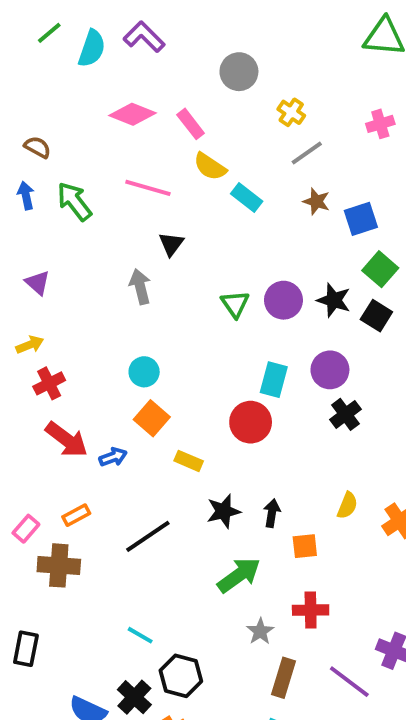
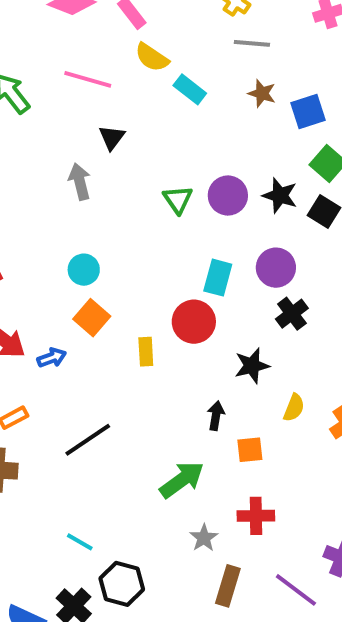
gray line: (307, 153) -> (252, 43), turned 40
yellow rectangle: (189, 461) -> (146, 352), moved, turned 64
black star: (223, 511) -> (252, 366), moved

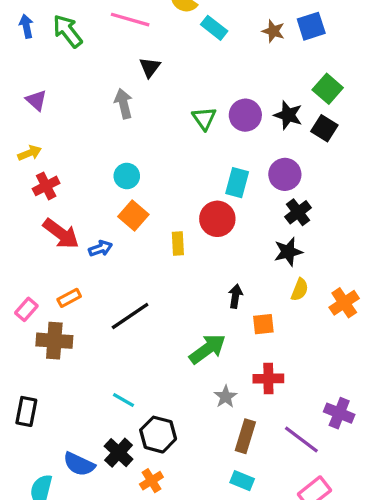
blue square: (308, 111) -> (311, 26), moved
black star: (252, 366) -> (288, 252), moved

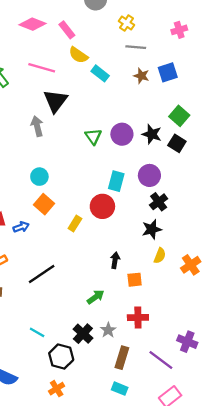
black triangle: (150, 67) -> (55, 101), size x1.6
yellow rectangle: (178, 244) -> (75, 224), turned 35
green arrow: (207, 349) -> (96, 297), size x0.7
black cross: (119, 453) -> (83, 334), moved

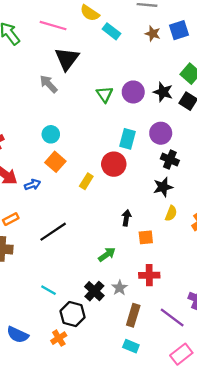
gray arrow: (37, 126) -> (49, 84), turned -30
black cross: (159, 202) -> (170, 160), turned -30
orange cross: (57, 389) -> (59, 338), moved

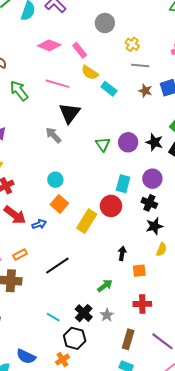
black cross: (170, 160) -> (149, 203), moved
yellow rectangle: (86, 181) -> (87, 221), size x1.6
gray star: (119, 288) -> (107, 315), moved
black cross: (94, 291) -> (84, 313), moved

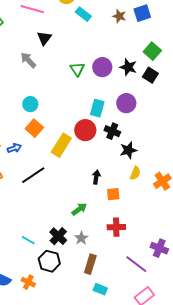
black triangle: (70, 113) -> (44, 38), size x0.7
black cross: (149, 203) -> (112, 131), moved
black line: (57, 266) -> (33, 175), moved
brown rectangle: (128, 339) -> (90, 264), moved
orange cross: (62, 360) -> (28, 282), moved, turned -32

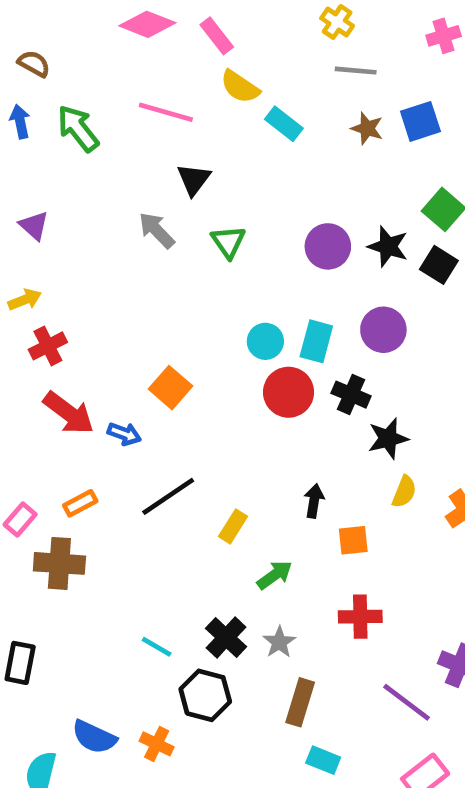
green triangle: (77, 69) -> (228, 242), moved
cyan circle: (30, 104) -> (265, 341), moved
yellow rectangle: (61, 145) -> (233, 526), moved, size x0.6
blue arrow: (14, 148) -> (124, 434), turned 40

